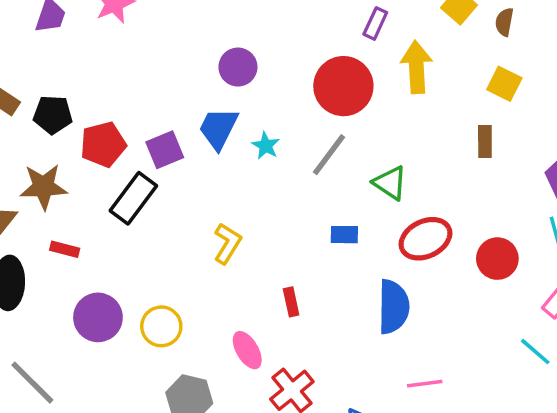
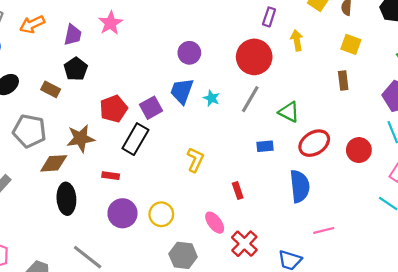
yellow arrow: (416, 67) -> (297, 40), size x0.7
black pentagon: (53, 115) -> (76, 69), moved, turned -30
red rectangle: (65, 249) -> (111, 176), moved

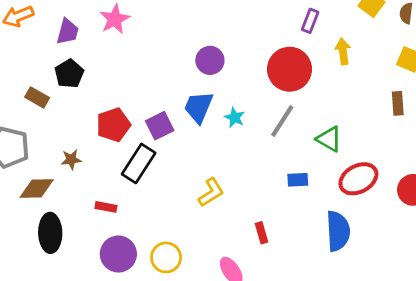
brown star: (81, 138) -> (71, 159), size x0.6
yellow L-shape: (195, 160) -> (211, 192), turned 30

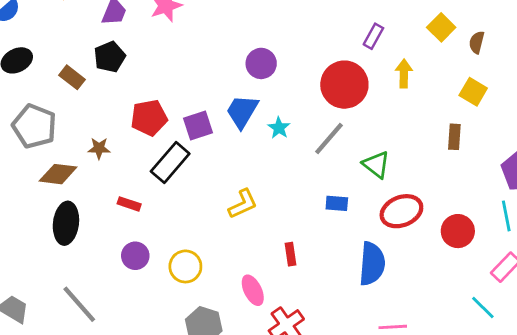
purple circle: (118, 254) -> (135, 256), size x0.7

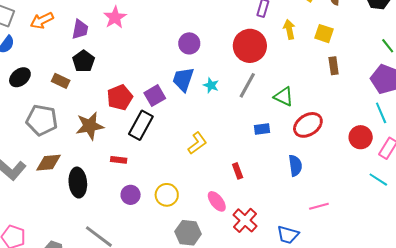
yellow square: (473, 92) -> (324, 34), moved
brown star: (99, 148) -> (90, 126), size x1.8
brown diamond: (58, 174) -> (48, 163), moved
red circle: (458, 231) -> (361, 137), moved
blue semicircle: (372, 264) -> (295, 166), size x0.7

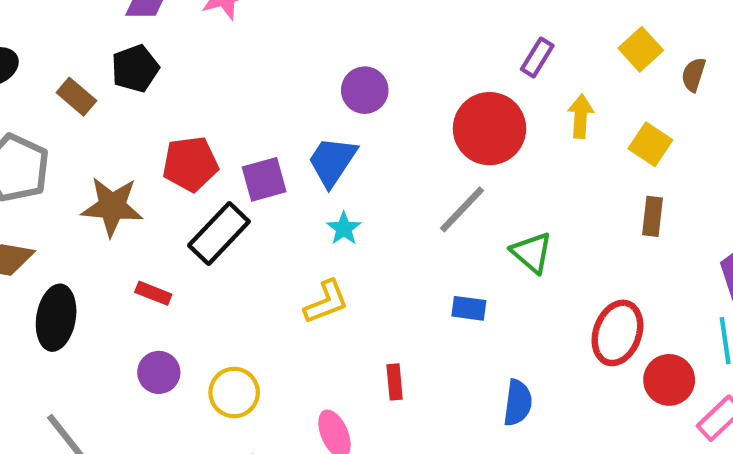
cyan star: (211, 85) -> (344, 228), moved
red ellipse: (308, 125) -> (617, 333), moved, turned -52

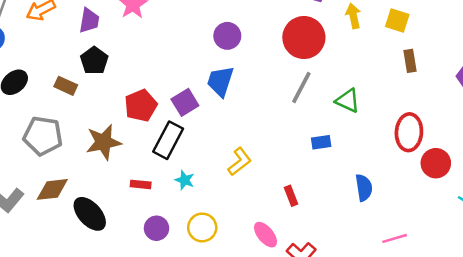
cyan star: (344, 228) -> (185, 180), moved
black ellipse: (56, 318) -> (90, 214), turned -36
red circle: (669, 380) -> (436, 163), moved

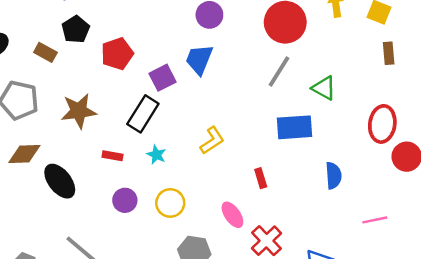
red pentagon: (141, 106) -> (117, 54), moved
blue rectangle: (321, 142) -> (295, 127), size x1.8
pink line: (395, 238) -> (375, 220), moved

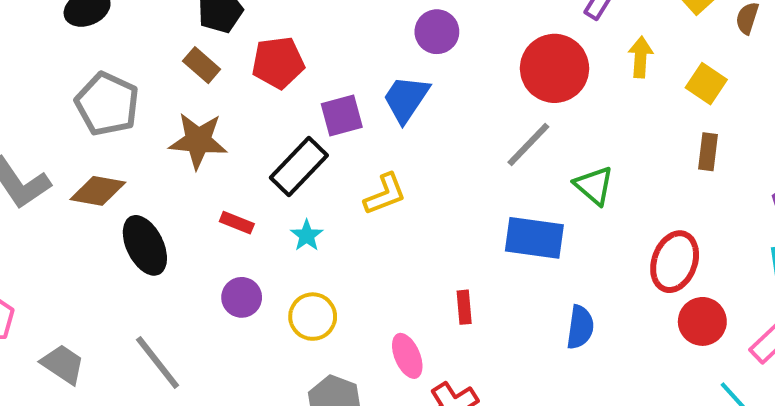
brown rectangle: (45, 52) -> (202, 65), moved
yellow L-shape: (212, 140) -> (385, 194), moved

